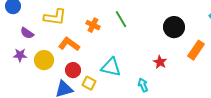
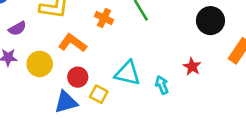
purple semicircle: (27, 33) -> (17, 28), turned -64
cyan arrow: (143, 85) -> (162, 85), moved

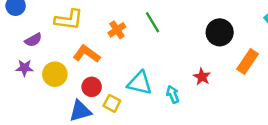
orange cross: (104, 18) -> (117, 30), turned 30

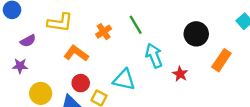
yellow circle: (55, 74) -> (41, 93), moved
cyan arrow: (173, 94) -> (154, 56), moved, size x1.5

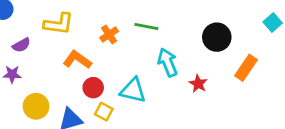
green line: (136, 25) -> (146, 26), turned -48
red circle: (81, 83) -> (93, 88), moved

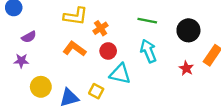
yellow L-shape: (59, 24) -> (76, 16), moved
green line: (146, 26) -> (147, 21), moved
red star: (198, 84) -> (186, 68), moved
red circle: (93, 88) -> (108, 51), moved

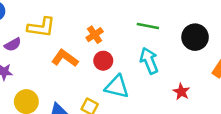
yellow L-shape: (76, 16) -> (41, 27), moved
red star: (186, 68) -> (181, 92), moved

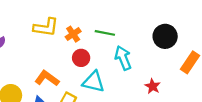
green line: (148, 26) -> (105, 33), moved
yellow L-shape: (41, 27) -> (46, 27), moved
orange L-shape: (65, 58) -> (47, 78), moved

